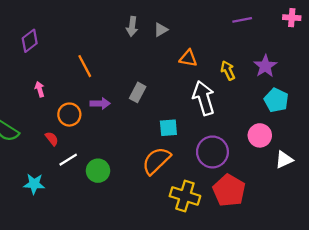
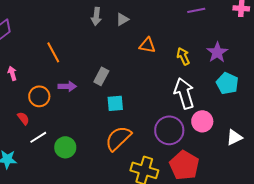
white arrow: (204, 98) -> (184, 93), moved
cyan square: (168, 128) -> (115, 103), moved
pink circle: (260, 135) -> (202, 121), moved

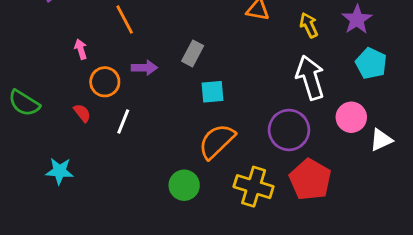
pink arrow: (12, 73) -> (81, 49), moved
pink circle: (202, 121) -> (351, 117), moved
white line: (38, 137) -> (123, 121), moved, turned -36
green circle: (65, 147) -> (184, 185), moved

